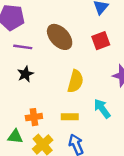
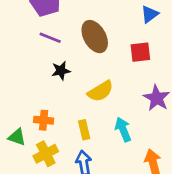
black star: (25, 74) -> (61, 71), moved
yellow semicircle: (75, 81) -> (100, 91), turned 30
yellow rectangle: (70, 117) -> (84, 130), turned 63

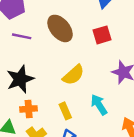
black star: (61, 71) -> (20, 79), moved, size x1.6

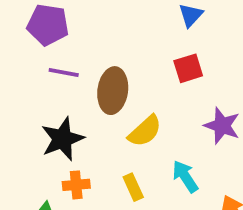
brown ellipse: (60, 28) -> (113, 91), moved, turned 48

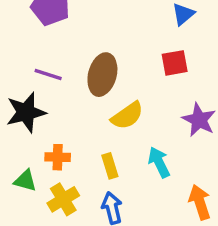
purple line: (64, 73) -> (48, 75), moved
black star: (62, 139) -> (26, 112), moved

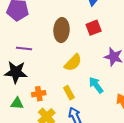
brown ellipse: (102, 75) -> (62, 30), moved
black star: (26, 112) -> (16, 72), turned 30
green triangle: (25, 181) -> (17, 103), moved

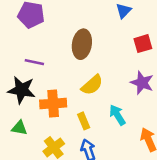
red square: (94, 28) -> (143, 44), moved
orange cross: (39, 94) -> (53, 104), moved, size x1.5

